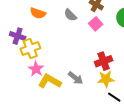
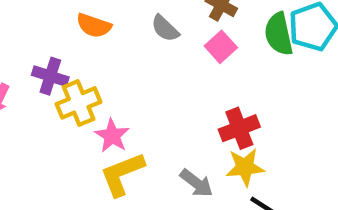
pink star: (36, 69) -> (112, 136), moved
gray arrow: (75, 78) -> (196, 183), moved
yellow L-shape: (50, 81) -> (122, 174), turned -50

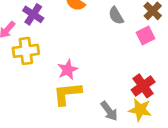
purple cross: (50, 76) -> (33, 14), moved
yellow cross: (79, 103) -> (26, 51), moved
red cross: (239, 128) -> (143, 86), turned -30

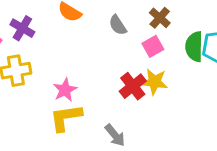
red cross: (143, 86) -> (133, 86), moved
yellow star: (140, 110) -> (155, 82), moved

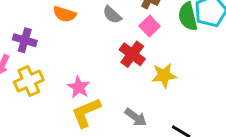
yellow star: (155, 82) -> (164, 75), moved
red cross: (133, 86) -> (132, 54), moved

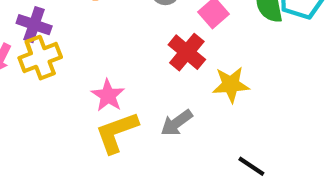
yellow cross: (29, 81) -> (40, 58), moved
gray arrow: (136, 117) -> (177, 123), moved, turned 105

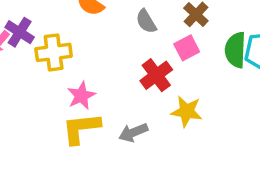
purple cross: (34, 25) -> (20, 32), moved
yellow cross: (40, 58) -> (54, 52), moved

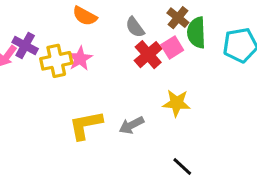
green semicircle: (235, 50) -> (196, 33), moved
red cross: (156, 75) -> (148, 55), moved
pink star: (81, 96) -> (80, 59), moved

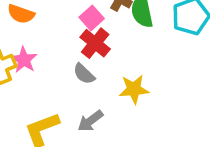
gray semicircle: (135, 27) -> (84, 74), moved
pink square: (172, 48) -> (92, 18), moved

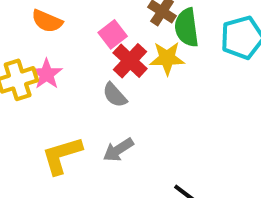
pink square: (92, 18) -> (113, 34), moved
yellow star: (134, 89) -> (167, 58), moved

